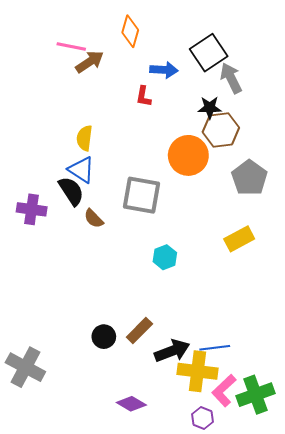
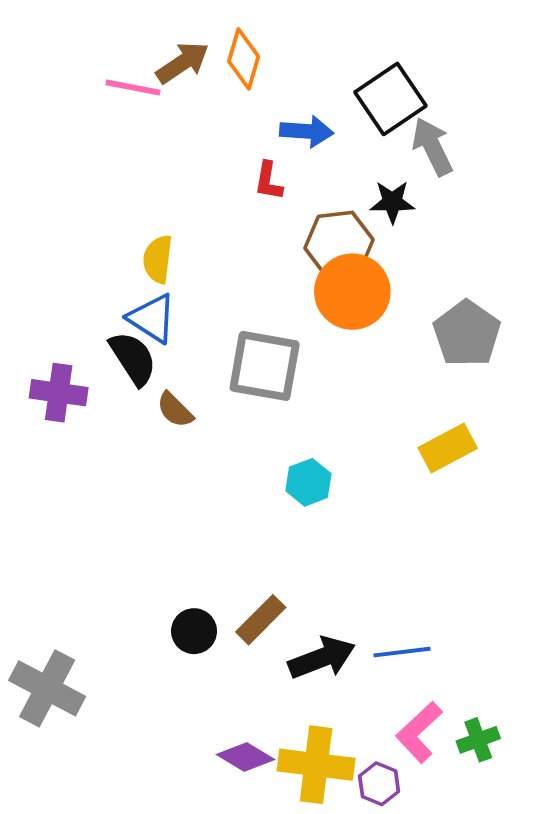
brown arrow: (90, 62) -> (183, 63), moved
brown hexagon: (221, 130) -> (339, 244), moved
yellow cross: (197, 371) -> (316, 765), moved
green cross: (255, 395) -> (478, 740), size x0.6

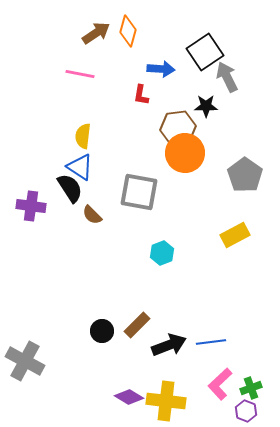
pink line: (133, 87) -> (80, 74), moved
purple hexagon: (379, 784) -> (246, 411), moved

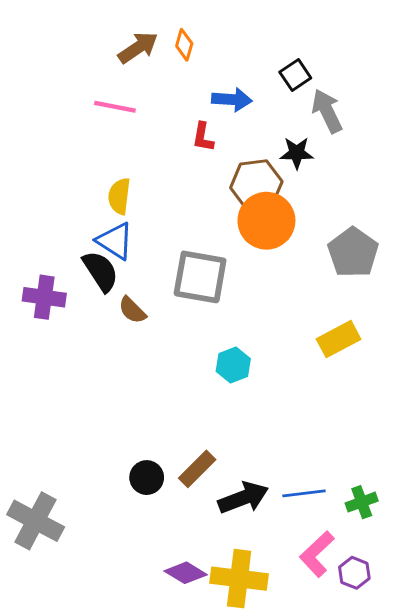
orange diamond: (128, 31) -> (184, 45), size x0.7
black square: (205, 52) -> (295, 75), size x0.6
green cross: (251, 388) -> (362, 502), moved
purple hexagon: (246, 411) -> (354, 573), moved

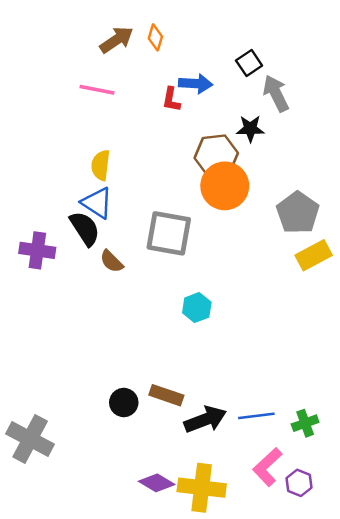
red L-shape: (203, 137) -> (171, 99), moved
yellow rectangle: (339, 339) -> (314, 255), moved
brown rectangle: (197, 469) -> (166, 395), turned 64

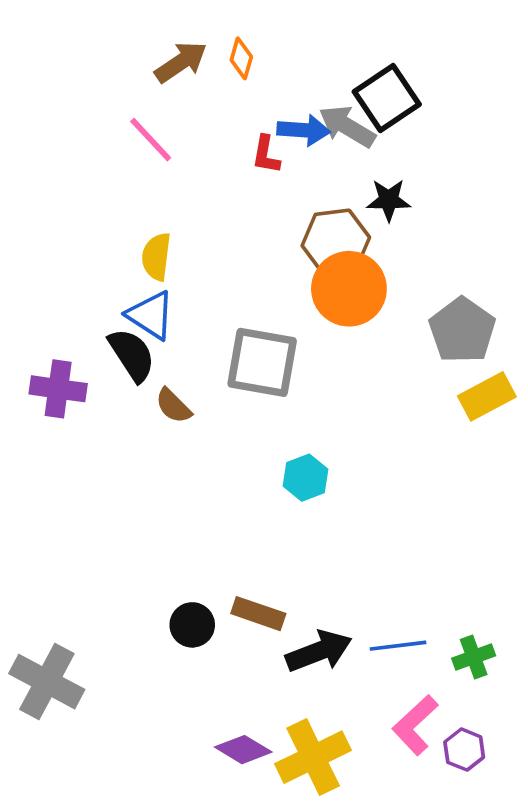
black square: (249, 63) -> (387, 98), size x1.6
pink line: (97, 90) -> (151, 140), turned 36
gray arrow: (276, 93) -> (347, 126), moved, turned -33
yellow cross: (202, 488) -> (313, 757), turned -33

